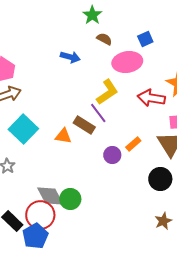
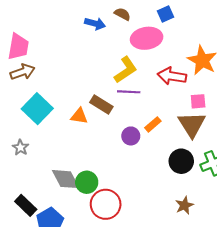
blue arrow: (70, 57) -> (95, 24), moved
purple line: (98, 113) -> (129, 92), moved, turned -50
red circle: (40, 215) -> (106, 204), moved

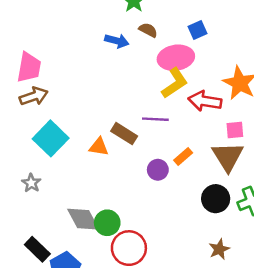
yellow L-shape: (126, 70) -> (175, 83), moved

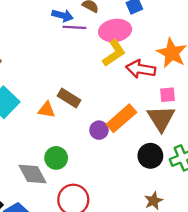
purple line: (155, 119) -> (74, 27), moved
orange rectangle: (183, 157) -> (121, 118), size x1.8
green circle: (107, 223) -> (56, 158), moved

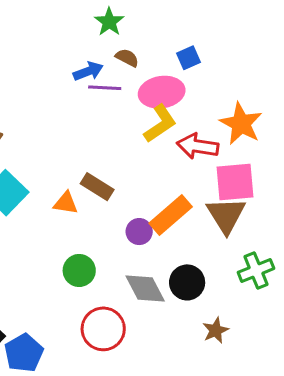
blue arrow: (63, 16) -> (88, 71), turned -36
pink square: (167, 95) -> (235, 182), size x1.8
black circle: (150, 156) -> (187, 282), moved
gray diamond: (33, 174) -> (145, 288), moved

